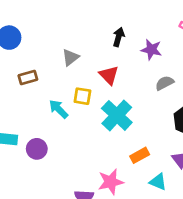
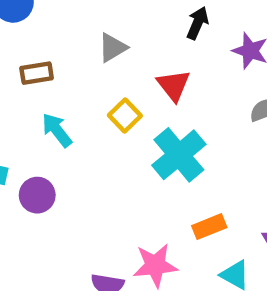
yellow square: (82, 96) -> (125, 115), turned 30
cyan arrow: (59, 109) -> (57, 130), moved

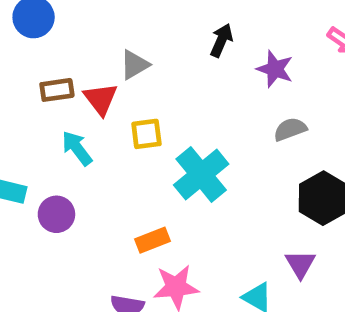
red triangle: (174, 85) -> (101, 99), moved
yellow square: (125, 115) -> (146, 134), turned 36
orange rectangle: (209, 227) -> (152, 240), moved

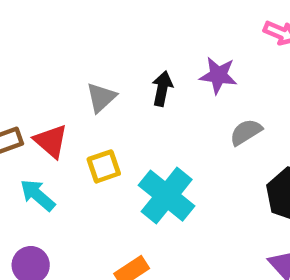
black arrow: (221, 40) -> (162, 89), moved
gray triangle: (134, 65) -> (101, 97), moved

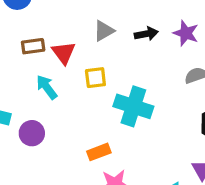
black arrow: (162, 89) -> (146, 34), turned 55
cyan cross: (167, 196) -> (133, 106), turned -33

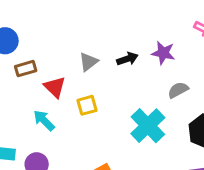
brown rectangle: (33, 46) -> (26, 69), moved
cyan cross: (133, 106) -> (148, 126), moved, turned 36

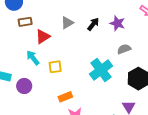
black arrow: (127, 59) -> (93, 24), turned -40
red triangle: (55, 87) -> (43, 37), turned 35
yellow square: (87, 105) -> (55, 67), moved

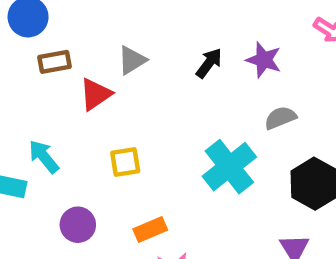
gray triangle: (67, 23) -> (132, 60), moved
cyan arrow: (33, 58) -> (44, 157), moved
purple circle: (24, 86) -> (78, 225), moved

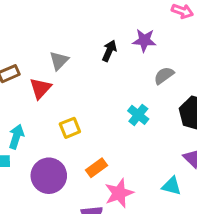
cyan arrow: (44, 157) -> (16, 137), turned 70
cyan cross: (229, 167) -> (138, 115), size x0.6
purple circle: (78, 225) -> (49, 176), size x1.5

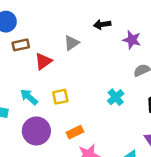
black arrow: (109, 51) -> (102, 24), moved, turned -133
gray triangle: (59, 61) -> (72, 43), moved
cyan arrow: (16, 137) -> (29, 97), moved, turned -78

